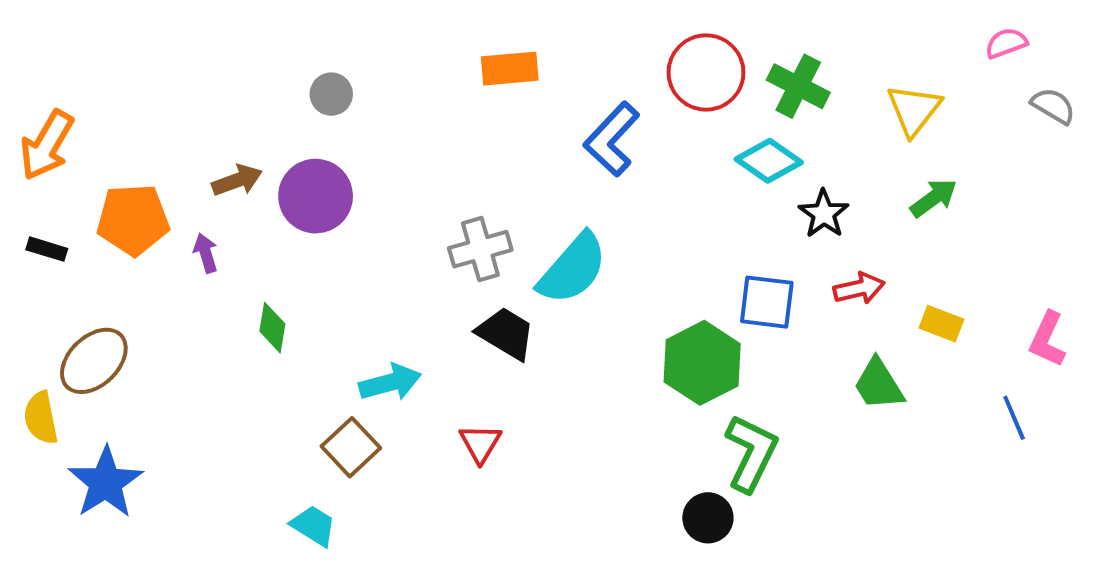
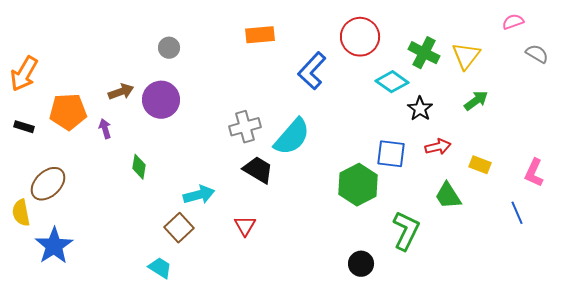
green cross: (798, 86) -> (424, 53), moved
green L-shape: (751, 453) -> (406, 231), moved

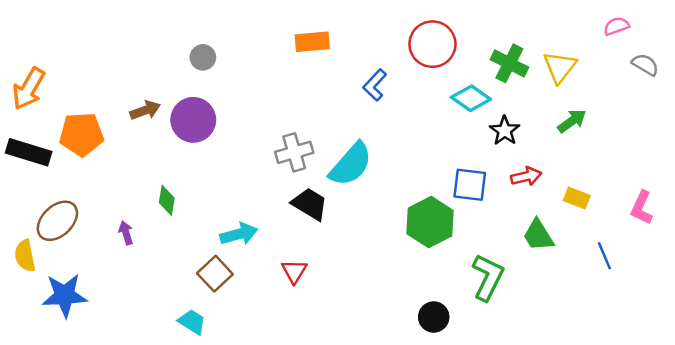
blue L-shape: (312, 71) -> (375, 85), size x0.7
black rectangle: (24, 127) -> (29, 152), size x1.8
purple arrow: (105, 129) -> (126, 233), moved
blue line: (517, 213) -> (604, 256), moved
blue star: (54, 246) -> (65, 295), turned 30

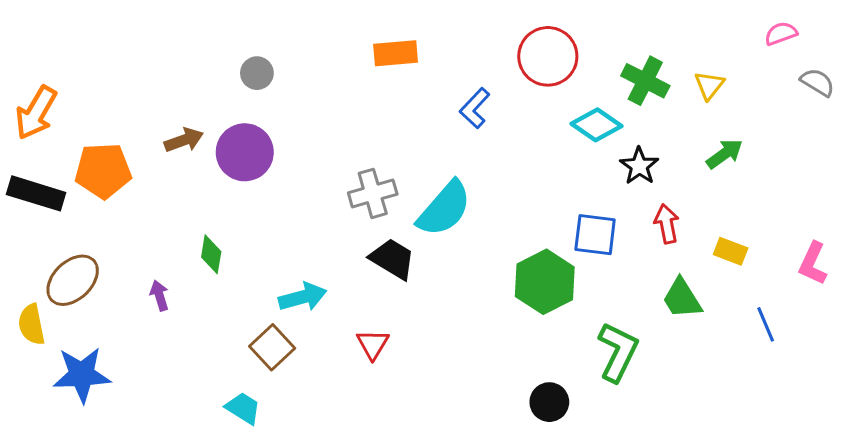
yellow triangle: (560, 67) -> (709, 85), size x0.7
red arrow: (526, 176) -> (667, 224), turned -88

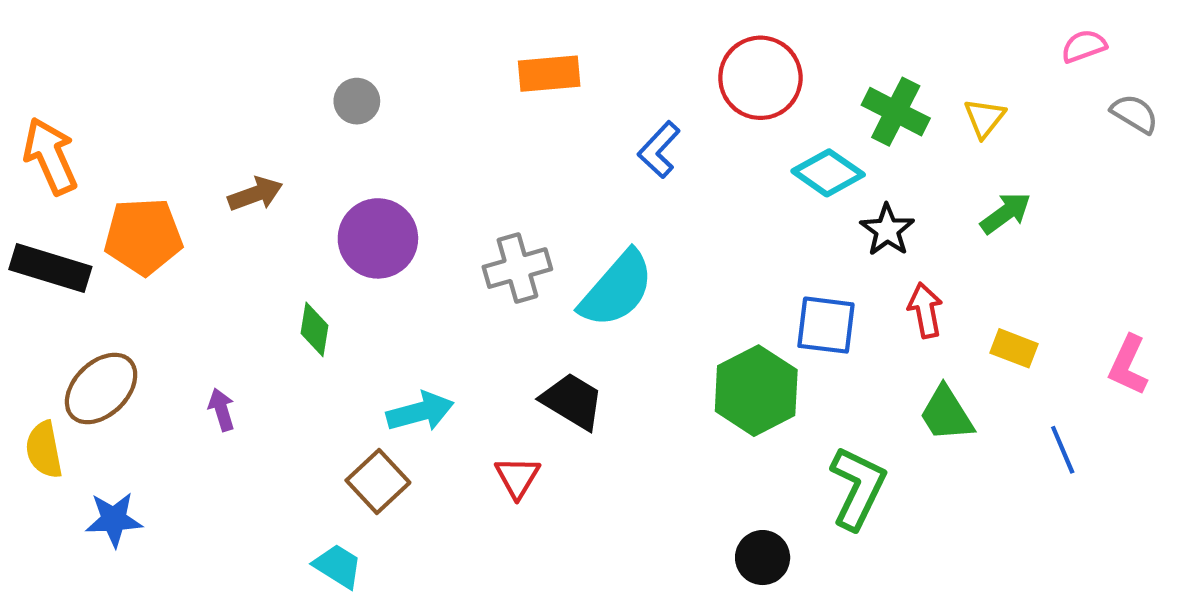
orange arrow: (36, 113) -> (50, 156), turned 126
purple circle: (245, 152) -> (378, 238), moved
green diamond: (211, 254) -> (315, 329), moved
black trapezoid: (392, 259) -> (572, 401), moved
blue star: (82, 375) -> (114, 520), size x0.7

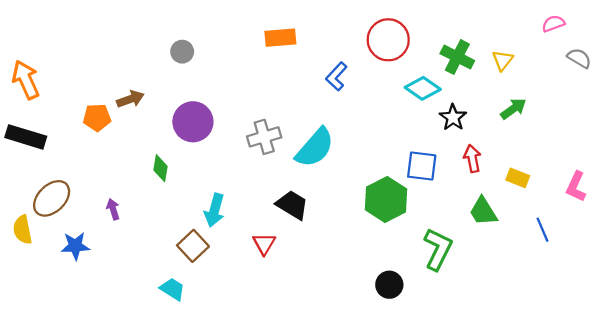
orange pentagon: (143, 236) -> (97, 117), moved, size x0.7
cyan arrow: (420, 412) -> (215, 210), turned 120
blue star: (114, 520) -> (75, 246), moved

